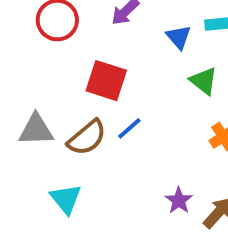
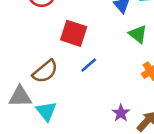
gray triangle: (36, 130) -> (20, 97), moved
brown semicircle: (87, 138) -> (45, 71), moved

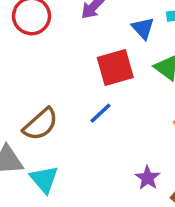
red square: (74, 33) -> (115, 68), moved, turned -32

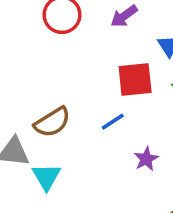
purple star: (148, 178) -> (146, 159), moved

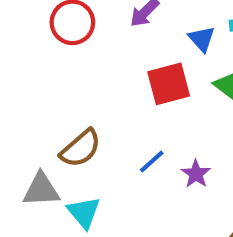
blue line: (113, 122) -> (152, 161), moved

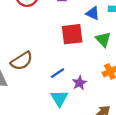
blue triangle: (202, 39) -> (93, 13), turned -32
cyan triangle: (84, 212) -> (59, 98), moved

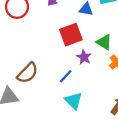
green triangle: (103, 39) -> (104, 42), moved
purple star: (79, 83) -> (84, 57), moved

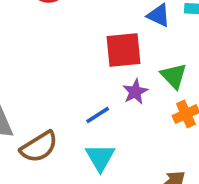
brown semicircle: (28, 73) -> (39, 147), moved

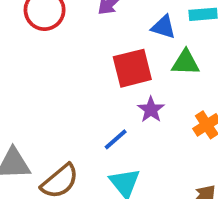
green triangle: (174, 76) -> (186, 63), moved, turned -36

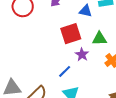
green triangle: (186, 63) -> (99, 39), moved

